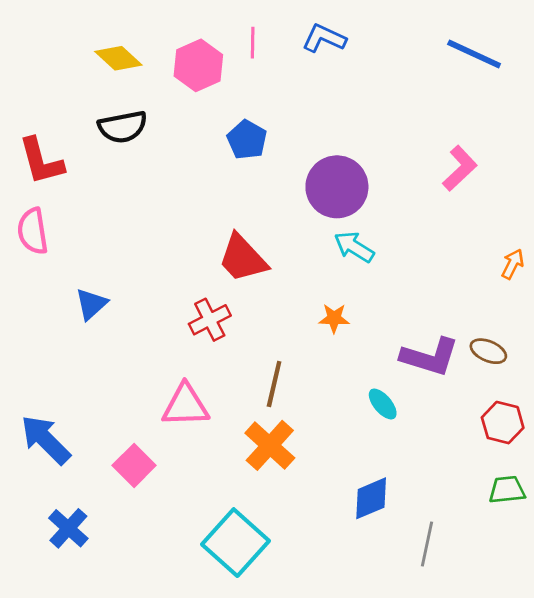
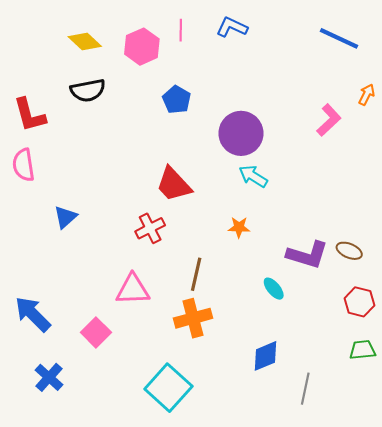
orange arrow: (513, 264) -> (367, 95), moved
orange cross: (270, 445) -> (193, 318), turned 33

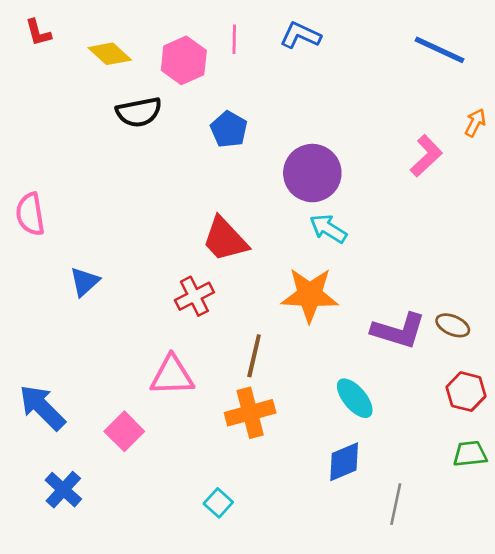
black semicircle: (88, 90) -> (139, 112), moved
red L-shape: (30, 115) -> (38, 33), moved, size x0.6
orange star: (239, 227) -> (310, 295), size x2.0
cyan ellipse: (274, 289) -> (355, 398), moved, size x1.4
cyan square: (168, 388) -> (218, 503), size x0.5

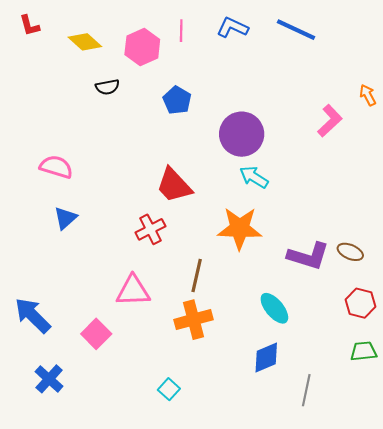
blue line: (439, 50) -> (296, 30), moved
black semicircle: (139, 112) -> (107, 87), size x0.7
orange arrow: (475, 123) -> (368, 95), turned -55
pink semicircle: (30, 214) -> (56, 167), moved, turned 116

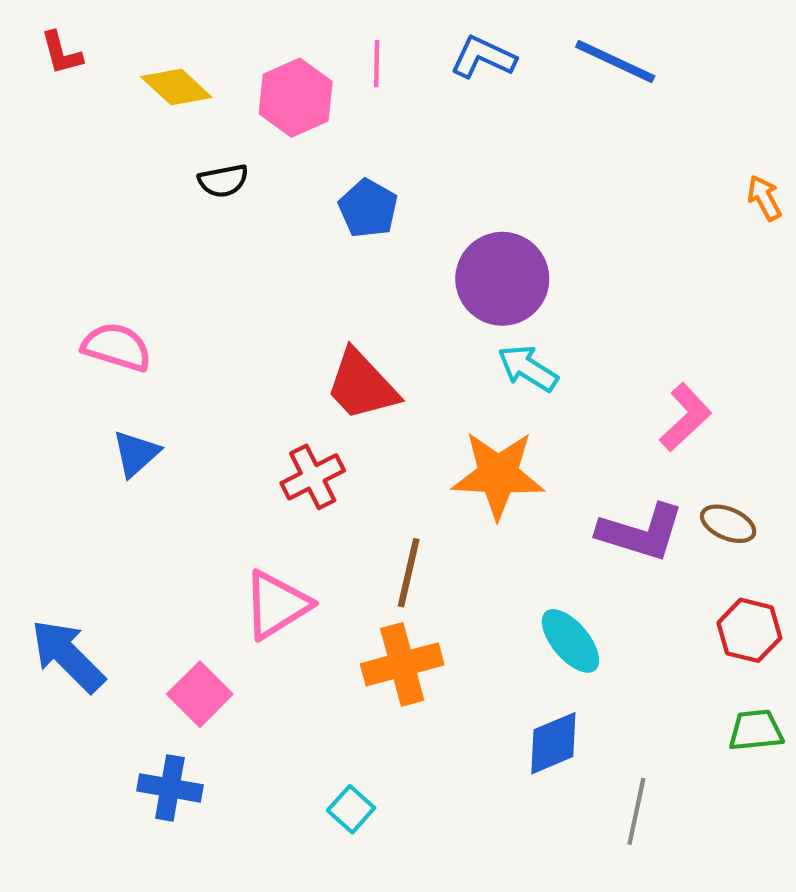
pink L-shape: (330, 121) -> (685, 417), moved
pink triangle: (133, 291) -> (276, 605), turned -30
blue cross: (49, 379) -> (170, 788), moved, turned -32

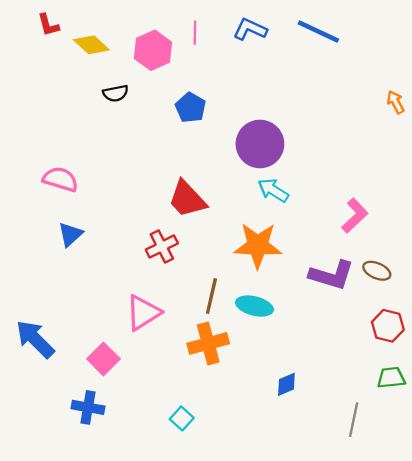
red L-shape: (61, 53) -> (48, 25), moved
cyan ellipse: (570, 641) -> (254, 306), moved, turned -36
blue diamond: (553, 743) -> (286, 384), size x0.7
gray line: (636, 811) -> (354, 420), moved

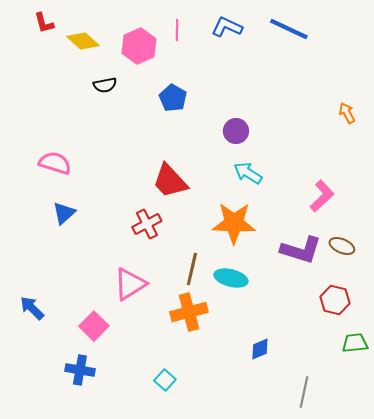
orange arrow: (396, 102) -> (347, 113), moved
purple circle: (260, 144) -> (236, 131), size x0.6
red hexagon: (388, 326) -> (335, 300), moved
blue arrow: (35, 339) -> (32, 308), size x0.7
gray line: (354, 420) -> (304, 392), moved

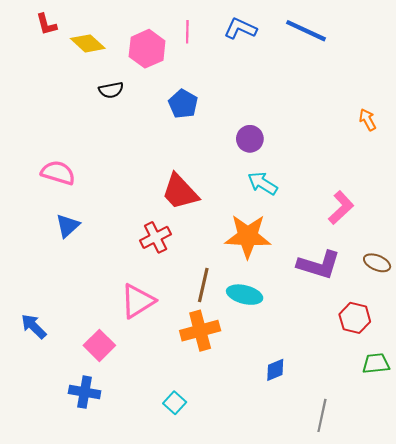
brown ellipse: (342, 246) -> (377, 263), moved

